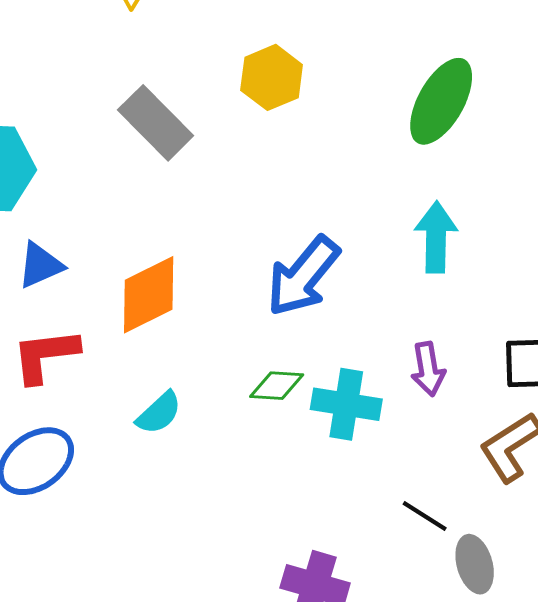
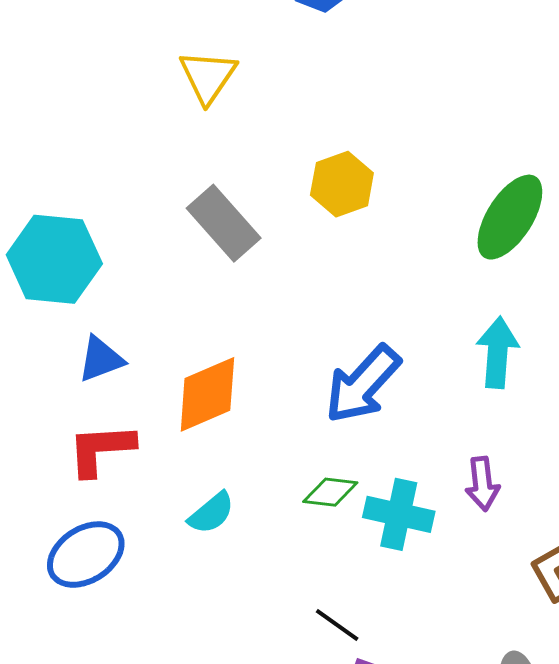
black line: (425, 516) -> (337, 625), moved

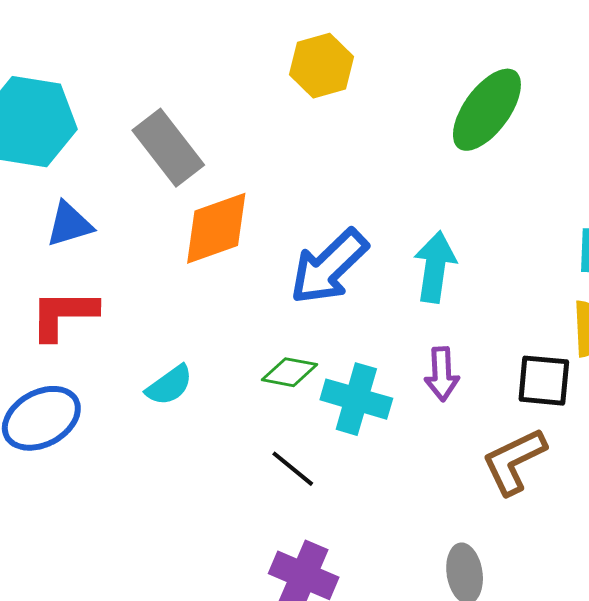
gray rectangle: (224, 223) -> (168, 148), moved
cyan arrow: (497, 353) -> (435, 267), moved
orange diamond: (207, 394) -> (216, 228), moved
black line: (337, 625) -> (293, 469), moved

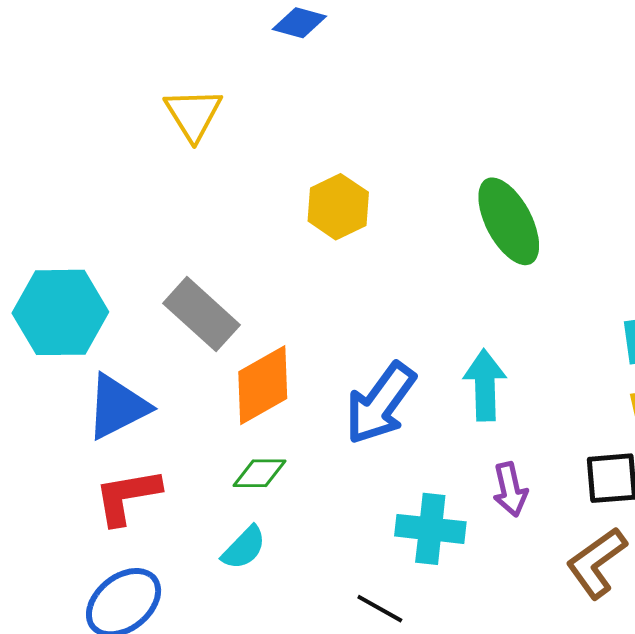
green ellipse: (487, 110) -> (509, 221), turned -54
blue triangle: (69, 224) -> (117, 407), size x1.4
green diamond: (289, 372) -> (260, 473), moved

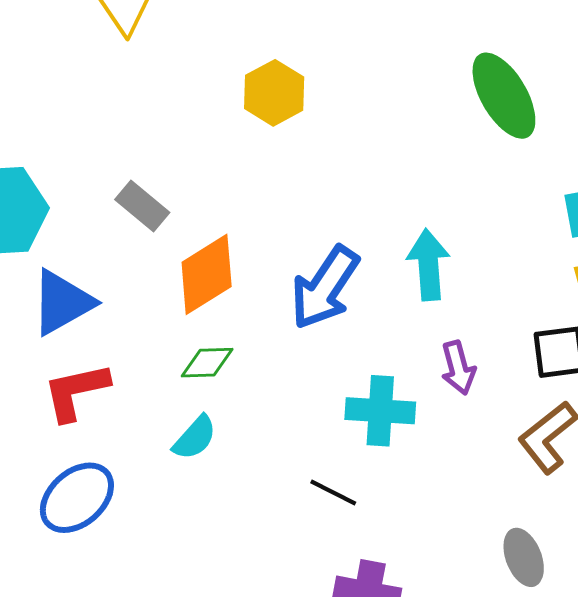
green ellipse: (509, 221) -> (504, 96), moved
gray rectangle: (201, 314) -> (142, 206), size x0.7

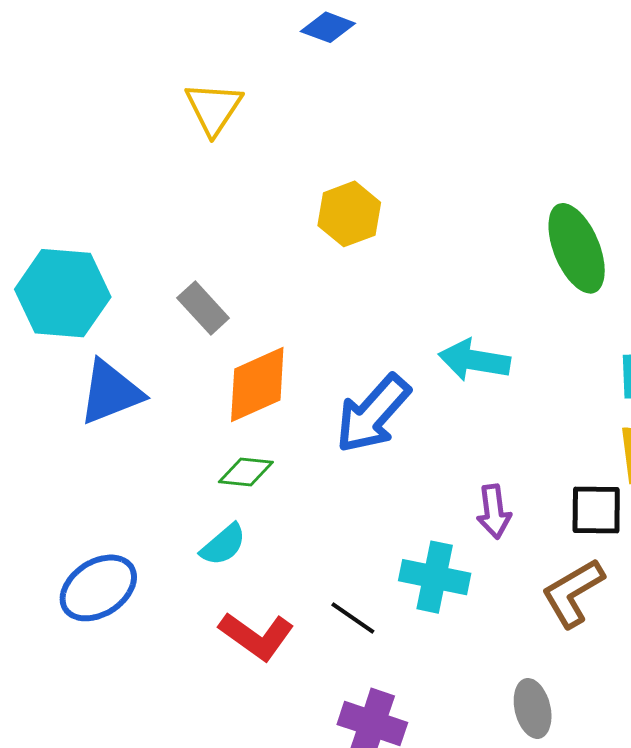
cyan arrow: (428, 265) -> (474, 360), moved, turned -84
red L-shape: (76, 392) -> (257, 636), moved, turned -140
cyan cross: (380, 411) -> (435, 577), moved

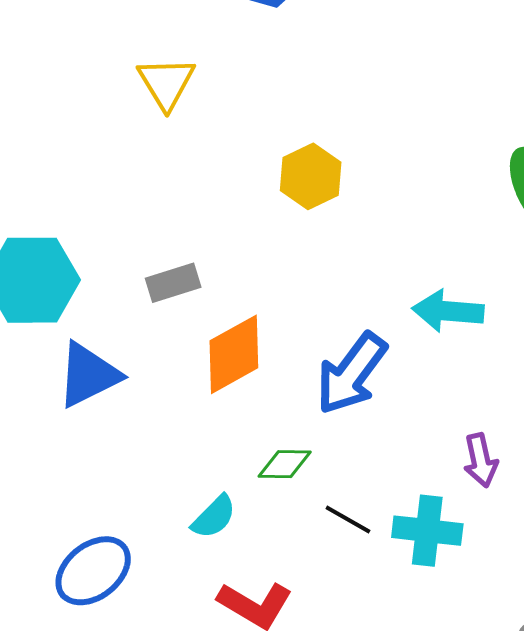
gray rectangle: (203, 308) -> (173, 283), turned -60
green diamond: (246, 472) -> (285, 464), moved
black line: (353, 618) -> (348, 520), moved

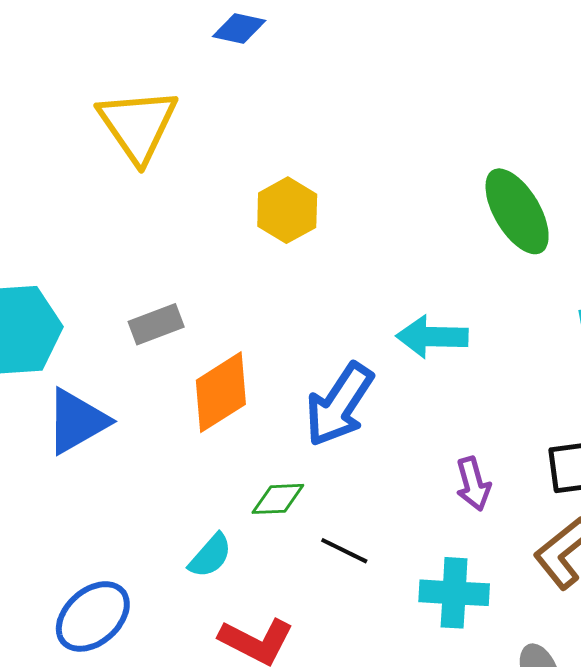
yellow triangle: (166, 83) -> (138, 125), size x1.4
cyan cross: (427, 531) -> (454, 593), moved

